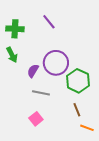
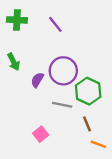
green cross: (15, 29) -> (17, 20), moved
gray line: (41, 93) -> (62, 105), moved

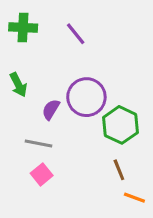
gray line: (62, 105) -> (39, 144), moved
pink square: (41, 134) -> (42, 174), moved

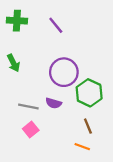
purple semicircle: (51, 109) -> (54, 103), moved, turned -105
orange line: (134, 198) -> (82, 147), moved

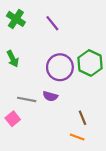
green cross: (17, 21) -> (16, 19), turned 30
green hexagon: (89, 93) -> (90, 63), moved
pink square: (31, 129) -> (13, 119), moved

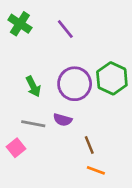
green arrow: (13, 59) -> (33, 86), moved
brown line: (82, 118) -> (89, 145), moved

